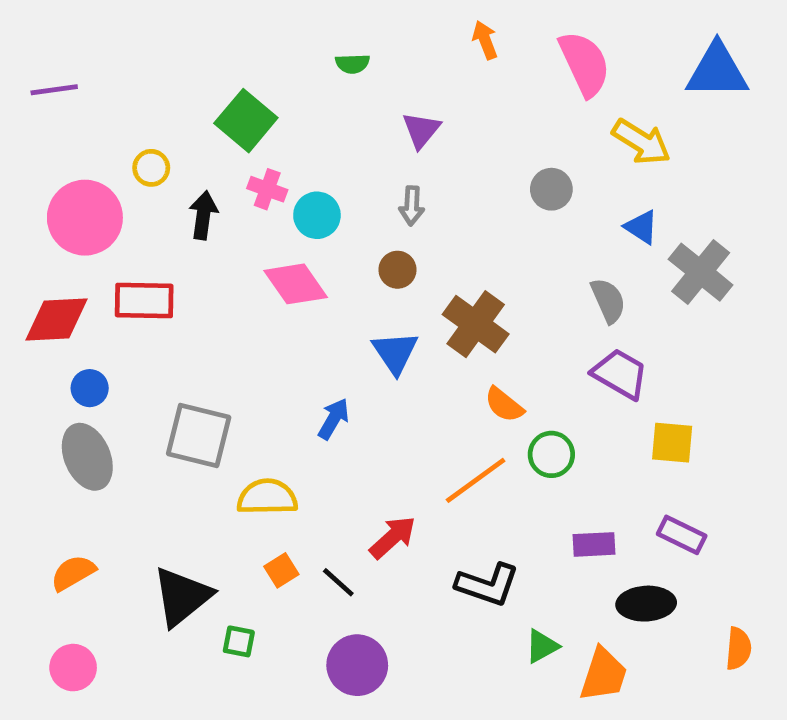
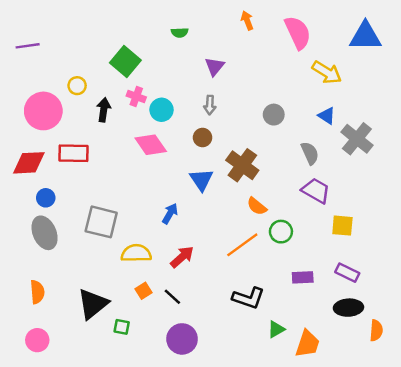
gray circle: (551, 189) -> (274, 115), moved
red arrow: (393, 537) -> (182, 257), moved
orange semicircle: (73, 573) -> (37, 292), turned 115
black ellipse: (646, 604) -> (348, 308), moved

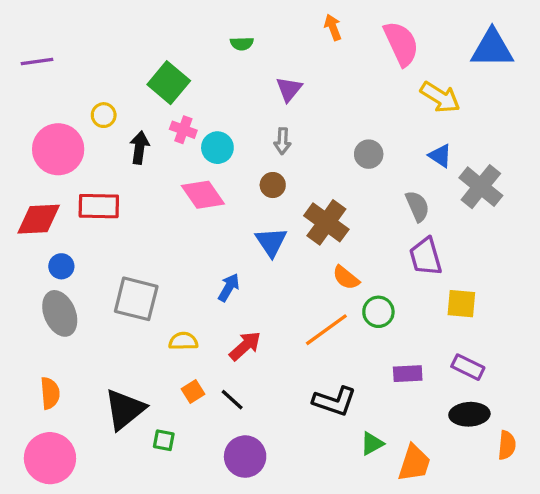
purple trapezoid: (316, 191) -> (426, 257), turned -136
yellow semicircle: (136, 253) -> (183, 341), size x0.7
pink circle: (37, 340) -> (50, 458), size x1.6

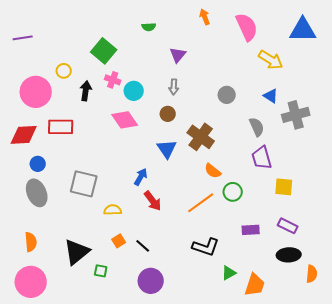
gray cross: (481, 187) -> (296, 115), turned 36
red arrow: (245, 346) -> (153, 201), moved, turned 95

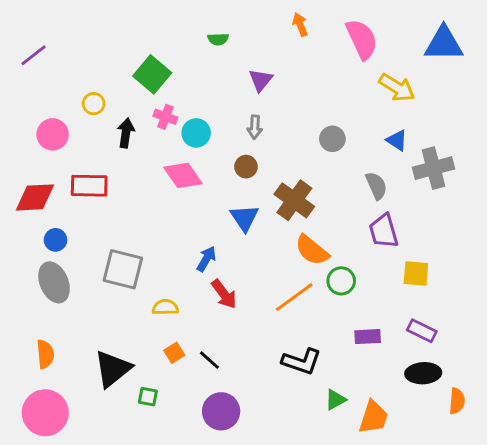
purple line: (23, 38) -> (34, 55), turned -30
pink circle: (36, 92) -> (53, 134), size x0.7
orange semicircle: (213, 171) -> (312, 250), size x1.4

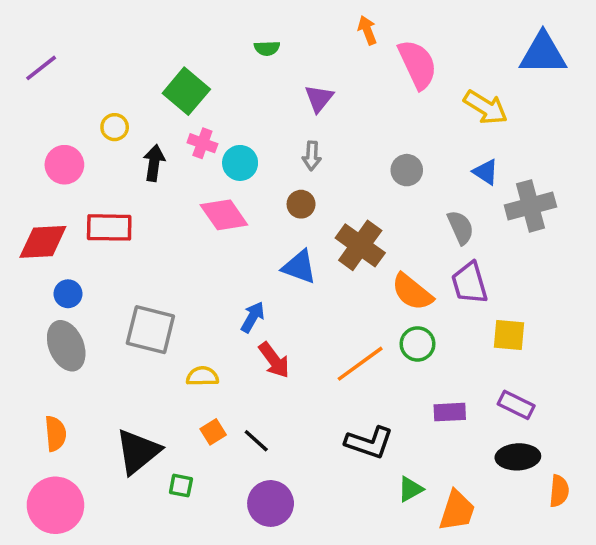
pink semicircle: (362, 39) -> (418, 64), moved
blue triangle: (244, 218) -> (299, 267), turned -36
orange semicircle: (312, 250) -> (412, 292), moved

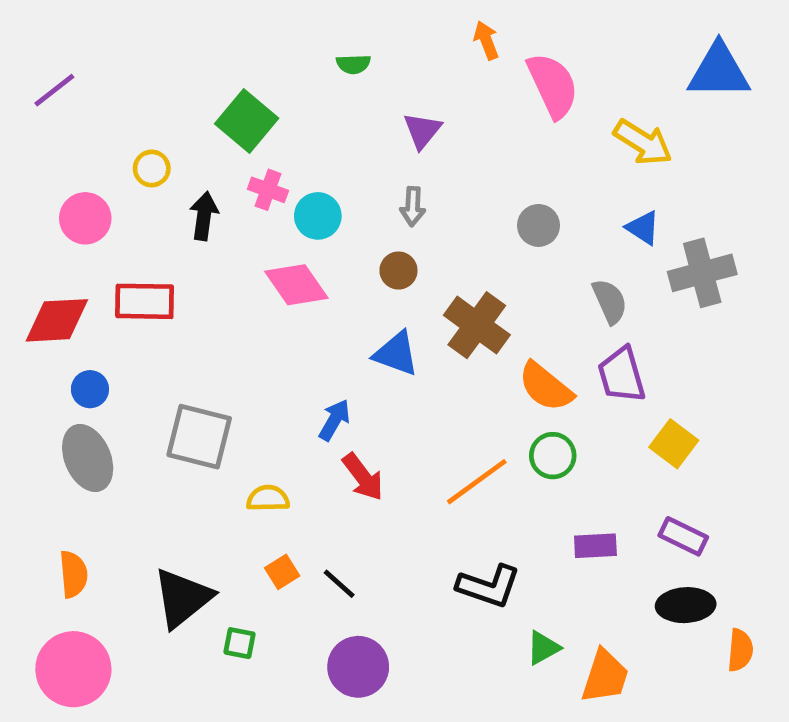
yellow square: (509, 335) -> (674, 444), turned 32

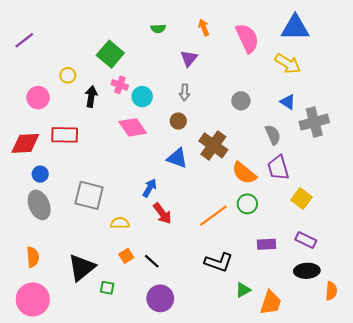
orange arrow: (486, 40) -> (204, 28), moved
blue triangle: (719, 71) -> (295, 28), moved

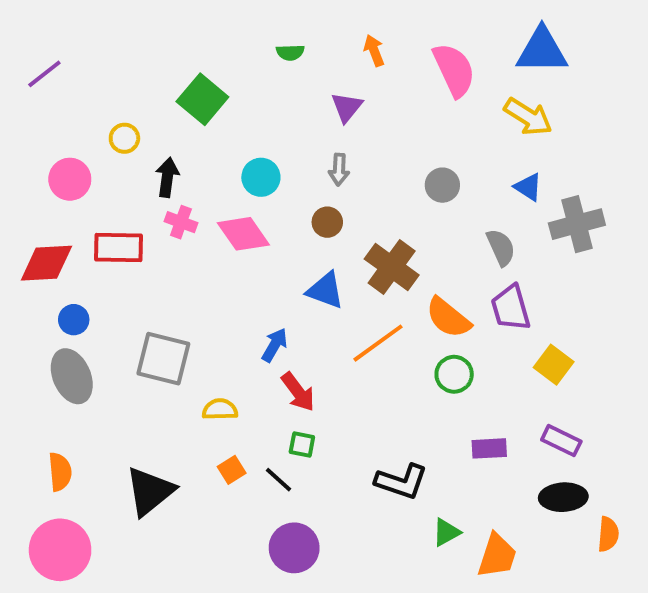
pink cross: (120, 85) -> (181, 222), moved
orange line: (213, 216) -> (378, 343), moved
green square: (107, 288) -> (302, 444), moved

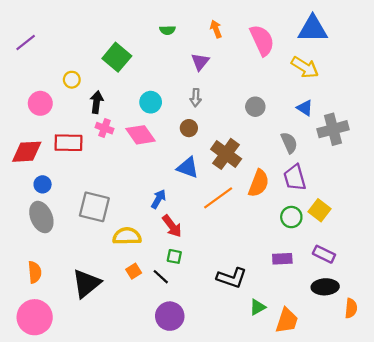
orange semicircle: (448, 318) -> (259, 183), turned -108
green circle: (454, 374) -> (291, 217), moved
yellow semicircle: (220, 409) -> (127, 236), size x1.4

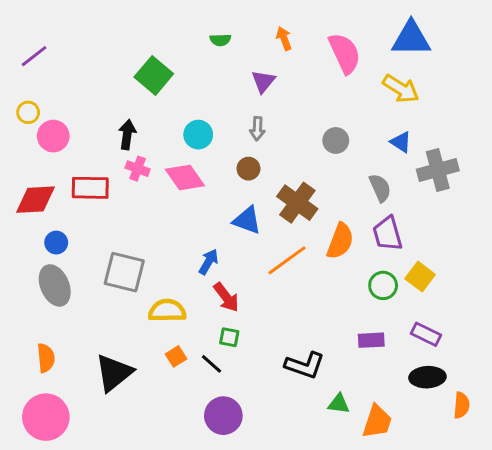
yellow circle: (72, 80) -> (28, 112), moved
green triangle: (258, 307) -> (339, 404), turned 36

